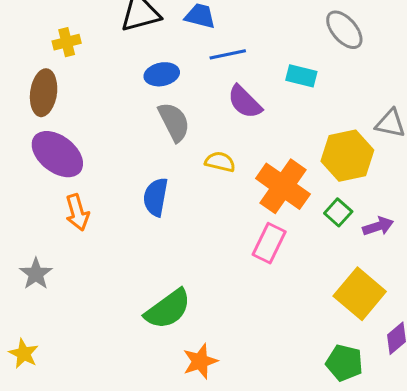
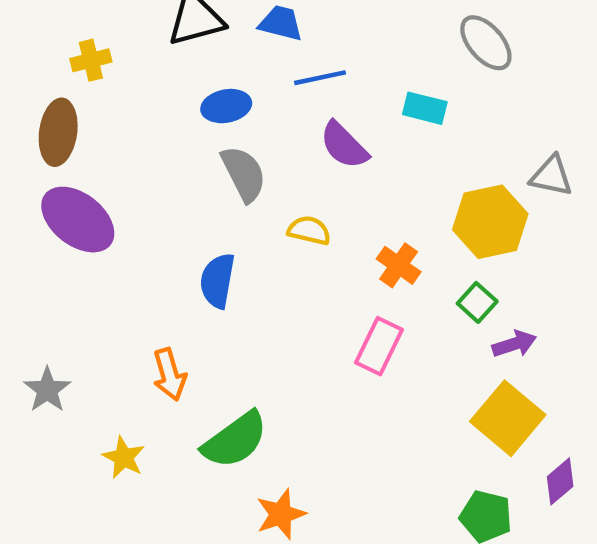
orange cross: (283, 186) -> (399, 265), size x0.6
orange arrow: (77, 212) -> (169, 374), moved
purple arrow: (378, 226) -> (514, 344), moved
yellow star: (24, 354) -> (124, 457), moved

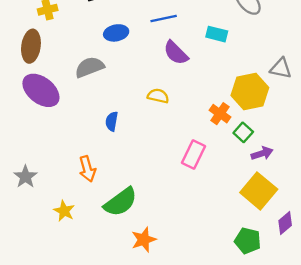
gray semicircle: (244, 174) -> (90, 67), moved, turned -84
orange cross: (399, 265) -> (220, 114), moved
blue semicircle: (217, 281) -> (112, 121), size x0.7

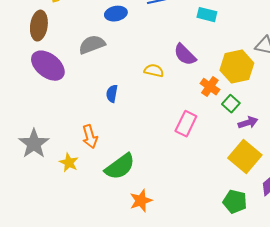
purple semicircle: (176, 53) -> (185, 55), moved
gray star: (25, 177) -> (34, 144), size x1.4
yellow star: (64, 211) -> (69, 163), moved

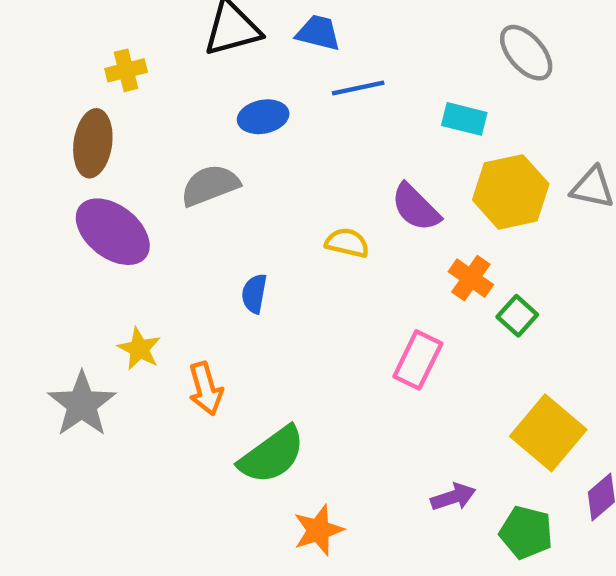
yellow hexagon: (237, 67) -> (511, 192), moved
purple arrow: (248, 123) -> (453, 497), moved
yellow star: (69, 163) -> (139, 349), moved

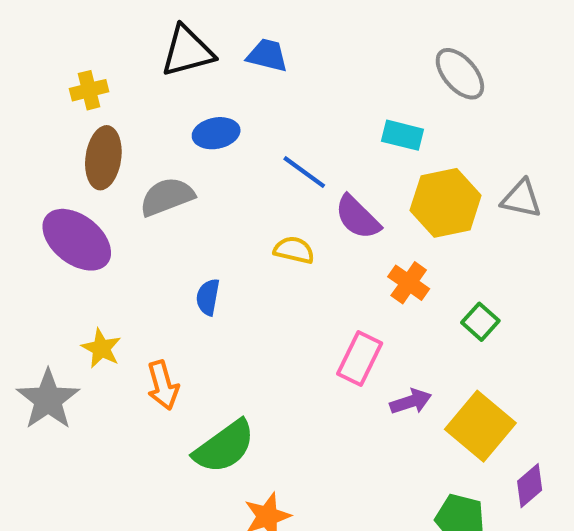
blue line: (358, 88) -> (304, 172), moved, turned 48
brown ellipse: (93, 143) -> (103, 158), moved
green square: (517, 316) -> (480, 322), moved
purple arrow: (453, 497) -> (411, 402), moved

